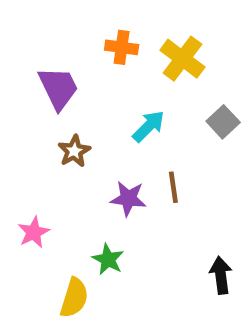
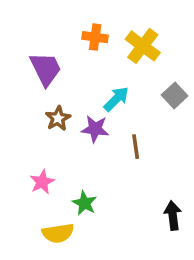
purple star: (128, 198) -> (95, 129), moved
pink star: (34, 232) -> (42, 182), moved
yellow semicircle: (74, 298) -> (58, 233), turned 64

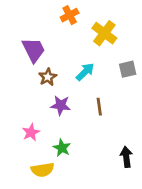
orange cross: (95, 37) -> (70, 15), moved, turned -36
gray square: (175, 95) -> (128, 69), turned 30
brown star: (58, 118) -> (48, 77), moved
purple star: (95, 129) -> (61, 105), moved

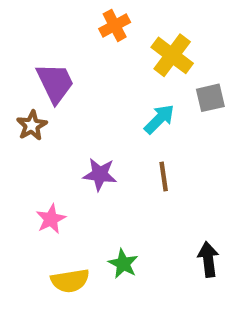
gray square: (128, 69) -> (210, 98), moved
cyan arrow: (85, 72) -> (159, 119), moved
brown star: (48, 77) -> (32, 125), moved
green star: (62, 148) -> (123, 264), moved

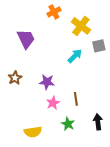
brown star: (32, 125) -> (15, 78), moved
brown line: (164, 176) -> (76, 99), moved
pink star: (51, 219) -> (53, 103), moved
green star: (123, 264) -> (68, 124), moved

